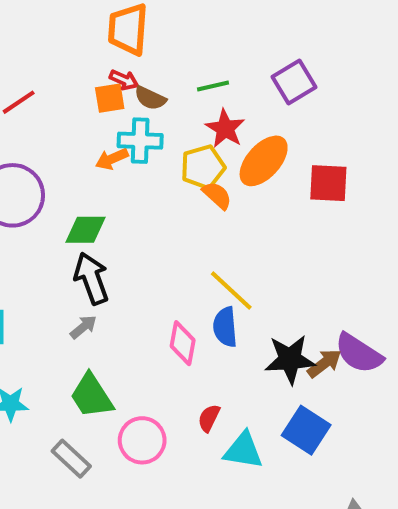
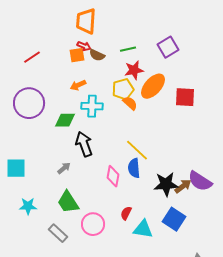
red star: (225, 129) -> (134, 70), turned 30
cyan cross: (140, 141) -> (92, 106), moved
black arrow: (91, 278) -> (84, 144), moved

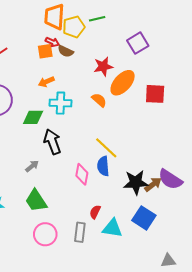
green line: (128, 49) -> (97, 19), moved
yellow pentagon: (123, 89) -> (74, 27), moved
pink circle: (93, 224) -> (45, 234), moved
gray rectangle: (58, 233) -> (80, 232), moved, turned 54

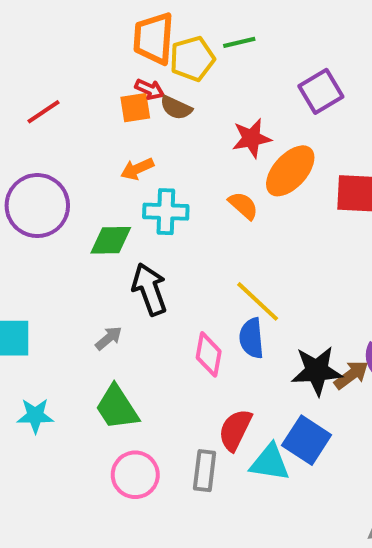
red semicircle: (95, 212) -> (235, 430), size x1.5
blue square: (144, 218) -> (307, 440), moved

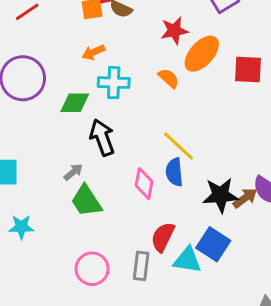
green trapezoid: (117, 407) -> (86, 201), moved

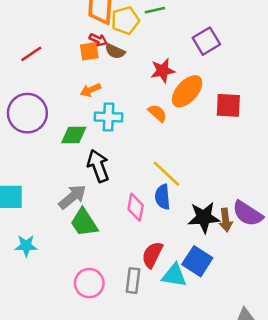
gray arrow: (73, 172) -> (72, 197), size x1.6
brown arrow: (245, 198) -> (226, 220), turned 120

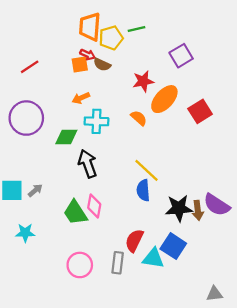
red square: (228, 105) -> (200, 111), turned -35
gray arrow: (72, 197) -> (35, 190), moved, size x0.6
pink diamond: (136, 207) -> (94, 206), moved

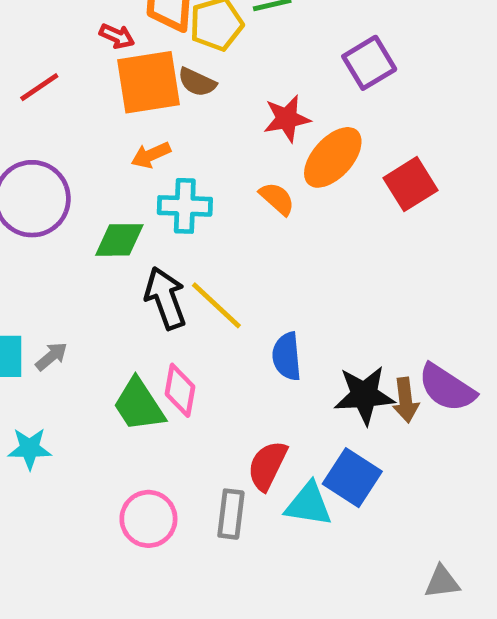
red arrow: (88, 55) -> (117, 36), moved
orange square: (80, 65) -> (148, 82), size x1.8
yellow line: (147, 170) -> (216, 305), moved

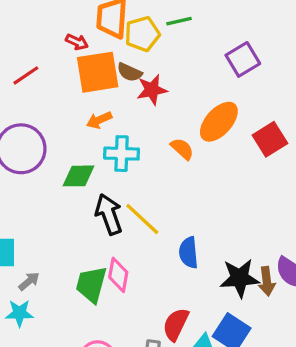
red star: (287, 119) -> (152, 90), moved
gray arrow: (51, 356) -> (29, 281), moved
green trapezoid: (139, 405) -> (91, 284), turned 48

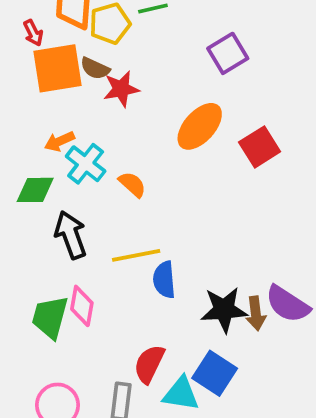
red arrow: (77, 42) -> (33, 33), turned 40
orange arrow: (99, 120) -> (59, 141), moved
orange semicircle: (182, 149) -> (132, 184), moved
cyan cross: (122, 154) -> (86, 164), turned 36
yellow line: (142, 219) -> (136, 255), moved, turned -54

